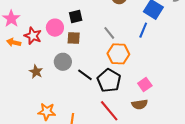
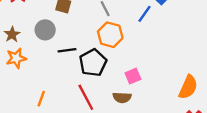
black line: (85, 75) -> (67, 50), turned -56
orange star: (47, 112) -> (16, 58), moved, turned -30

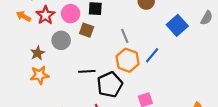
blue line: (144, 14) -> (152, 55), moved
gray circle: (45, 30) -> (61, 40), moved

